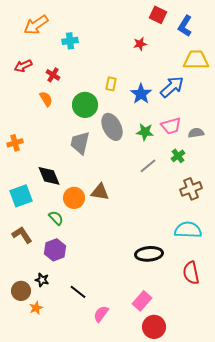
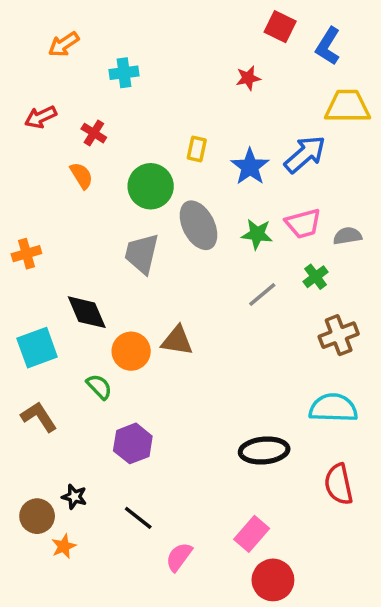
orange arrow: (36, 25) -> (64, 44), size x0.7
purple hexagon: (55, 250) -> (133, 443), moved

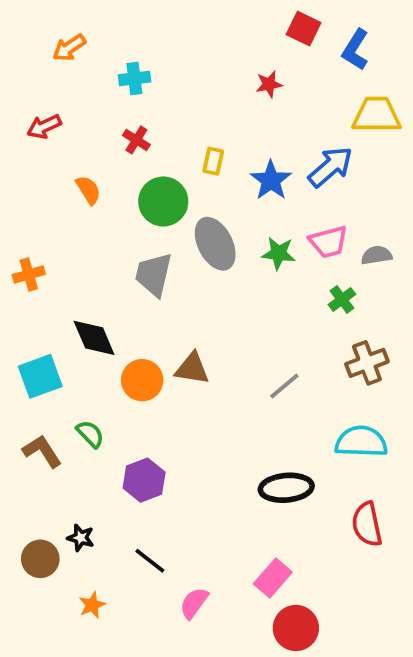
red cross: (94, 133) -> (136, 140), moved
gray line: (262, 294) -> (284, 386), moved
green semicircle: (99, 387) -> (90, 434), moved
orange star: (64, 546) -> (92, 605), moved

